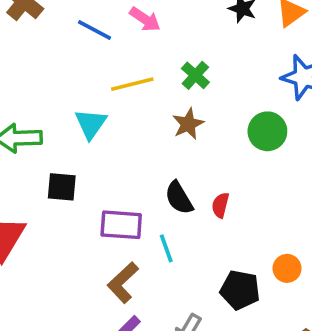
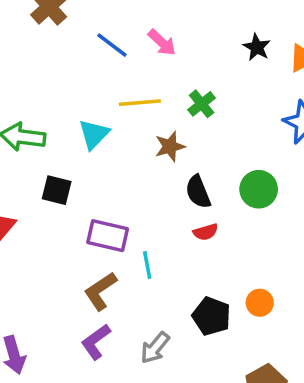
brown star: (188, 124) -> (170, 147), moved
green circle: (267, 131) -> (259, 189), moved
black semicircle: (179, 198) -> (198, 192), moved
red semicircle: (220, 205) -> (206, 232), turned -130

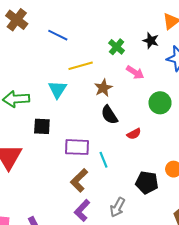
pink arrow: (162, 43) -> (135, 72), moved
black star: (257, 47) -> (151, 41), moved
green cross: (202, 104) -> (117, 47), moved
black semicircle: (198, 192) -> (109, 115), moved

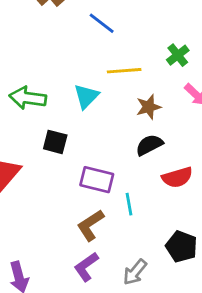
black semicircle: (109, 115) -> (149, 145), turned 84
red semicircle: (134, 134) -> (177, 177), size x1.5

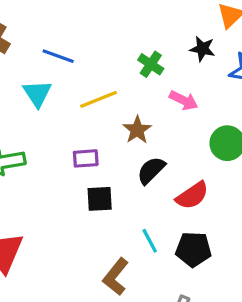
cyan triangle: (86, 96) -> (37, 93), moved
black square: (55, 142) -> (100, 199), moved
purple rectangle: (97, 180) -> (86, 158), moved, size x0.7
black pentagon: (181, 247) -> (193, 249), moved

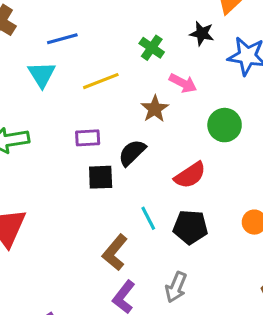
blue line: (58, 56) -> (62, 39), turned -36
brown star: (137, 130) -> (155, 109), moved
black semicircle: (151, 170) -> (132, 153), moved

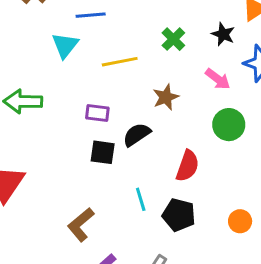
pink arrow: (183, 83) -> (218, 79), moved
red semicircle: (190, 175) -> (188, 166), turned -48
brown L-shape: (115, 252) -> (81, 225), moved

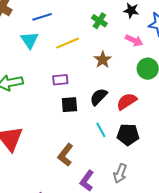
black semicircle: (137, 135) -> (99, 97), moved
red semicircle: (188, 166) -> (127, 101), turned -130

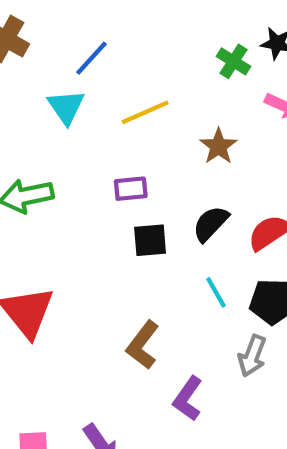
blue line: (42, 17) -> (92, 58), turned -30
green cross: (99, 21) -> (233, 61), moved
gray arrow: (120, 173) -> (252, 356), moved

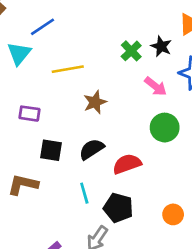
brown star: (218, 146) -> (95, 102), moved
purple rectangle: (131, 189) -> (29, 114), moved
brown L-shape: (143, 345) -> (23, 185), moved, turned 52

